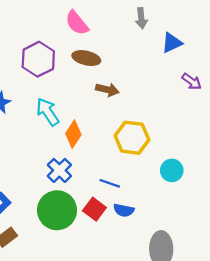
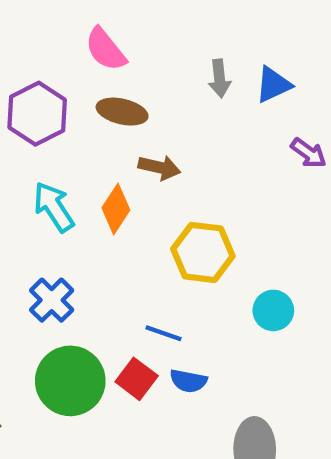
gray arrow: (141, 18) -> (219, 78), moved
orange diamond: (73, 134) -> (116, 209), moved
blue cross: (59, 170) -> (52, 300), moved

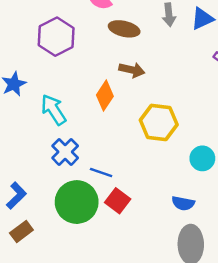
brown ellipse: (122, 112) -> (124, 29), moved
cyan arrow: (54, 207) -> (54, 110), moved
blue line: (164, 333) -> (101, 173), moved
blue semicircle: (188, 381) -> (183, 203), moved

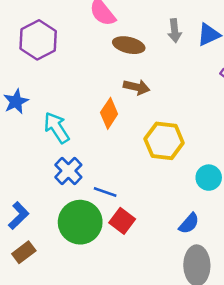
purple hexagon: (56, 37) -> (38, 40), moved
blue semicircle: (183, 203) -> (189, 223), turned -60

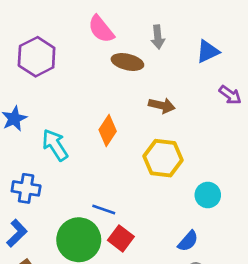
gray arrow: (175, 31) -> (158, 37), moved
brown arrow: (137, 87) -> (162, 105), moved
blue cross: (68, 171) -> (26, 188), moved, turned -36

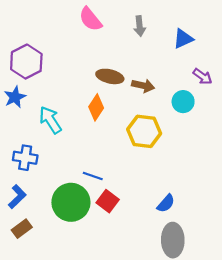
purple hexagon: (37, 57) -> (26, 62), moved
brown ellipse: (127, 62) -> (110, 76), moved
cyan circle: (208, 195) -> (183, 102), moved

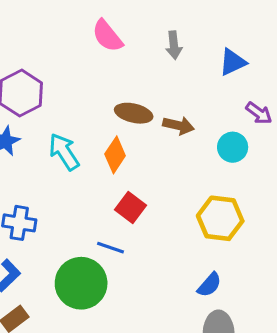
cyan arrow: (50, 120) -> (64, 152), moved
yellow hexagon: (144, 131) -> (220, 218), moved
red square: (108, 201) -> (131, 207), moved

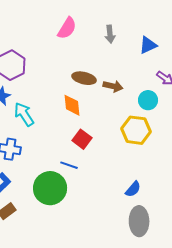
pink semicircle: (107, 36) -> (67, 28), turned -110
cyan arrow: (64, 152) -> (24, 114), moved
orange diamond: (115, 155) -> (72, 105), turned -40
yellow hexagon: (220, 218) -> (136, 130), moved

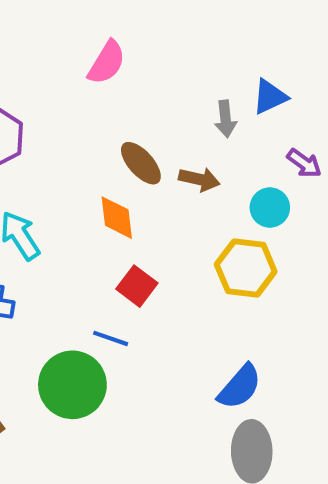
gray arrow: (110, 34) -> (226, 119), moved
brown ellipse: (84, 78) -> (141, 163), turned 35
blue semicircle: (133, 189) -> (240, 387), size x1.4

